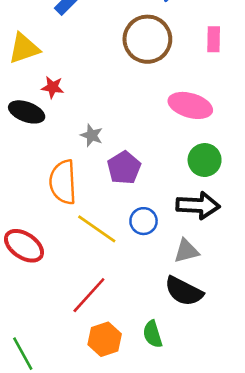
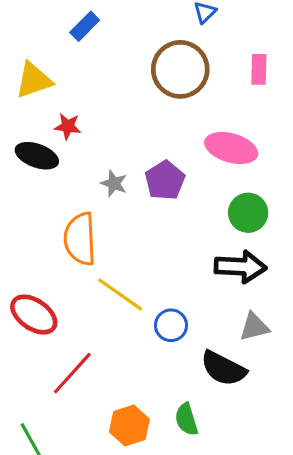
purple pentagon: (124, 168) -> (165, 180), moved
blue circle: (144, 221) -> (171, 325), moved
gray triangle: (186, 251) -> (254, 327), moved
red line: (89, 295) -> (72, 373), moved

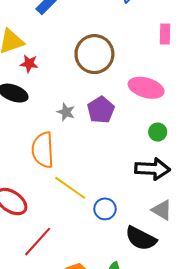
brown circle: (180, 69) -> (94, 54), moved
red star: (68, 126) -> (29, 64), moved
green circle: (248, 213) -> (158, 132), size x0.7
gray triangle: (254, 327) -> (162, 210), turned 45

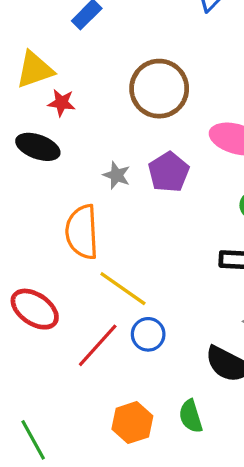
blue circle: (105, 209) -> (148, 334), moved
red line: (38, 242) -> (98, 345), moved

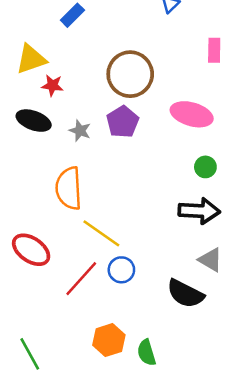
purple pentagon: (169, 172) -> (123, 122), moved
gray star: (117, 175) -> (80, 131), moved
green semicircle: (191, 416) -> (146, 353), moved

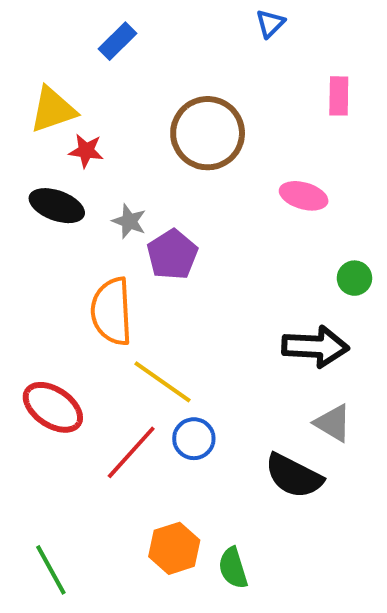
pink ellipse: (192, 114) -> (304, 196), size x0.7
purple pentagon: (123, 122) -> (172, 255), moved
green circle: (205, 167) -> (354, 278), moved

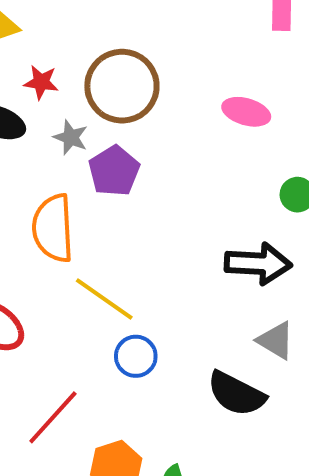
brown circle: (208, 133) -> (122, 86), moved
red star: (86, 151) -> (41, 82), moved
red line: (131, 452) -> (53, 417), moved

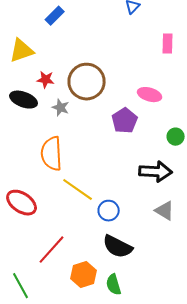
purple pentagon: (114, 171) -> (125, 121), moved
blue circle: (136, 356) -> (109, 211), moved
black semicircle: (236, 394) -> (118, 247), moved

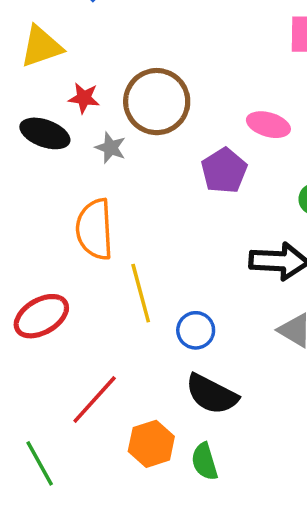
yellow line: (78, 190) -> (141, 293), turned 40
red ellipse: (22, 203) -> (41, 316), turned -64

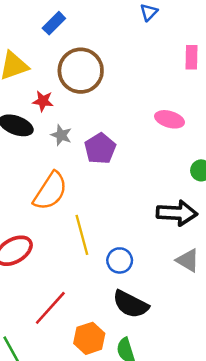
brown circle: (157, 102) -> (81, 71), moved
purple pentagon: (224, 171) -> (100, 149), moved
orange semicircle: (95, 229) -> (50, 191), turned -144

